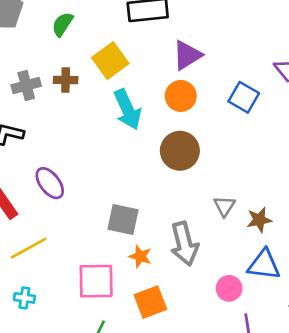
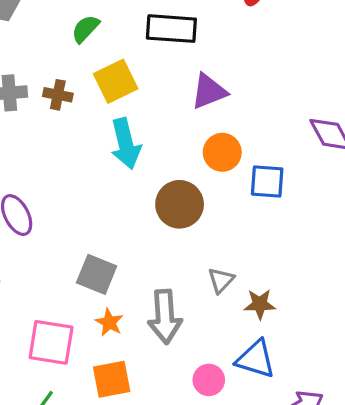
green semicircle: (62, 24) -> (85, 29), moved
orange circle: (181, 96) -> (222, 152), moved
blue square: (244, 97) -> (267, 182), moved, turned -36

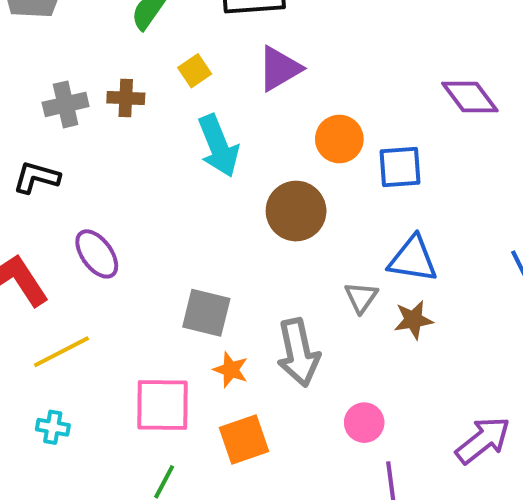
yellow square: (116, 81) -> (195, 71), size x0.6
purple triangle: (209, 91) -> (279, 69), moved
blue triangle: (256, 359) -> (413, 259), moved

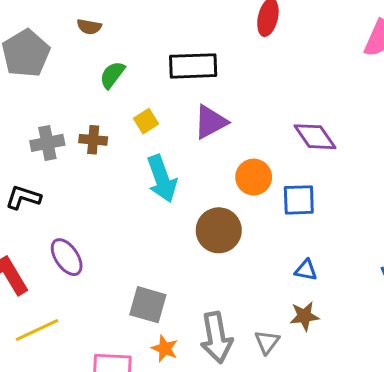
purple diamond: (470, 97) -> (315, 137), moved
blue triangle: (413, 259) -> (306, 270), size x0.6
gray triangle: (361, 297) -> (267, 342), moved

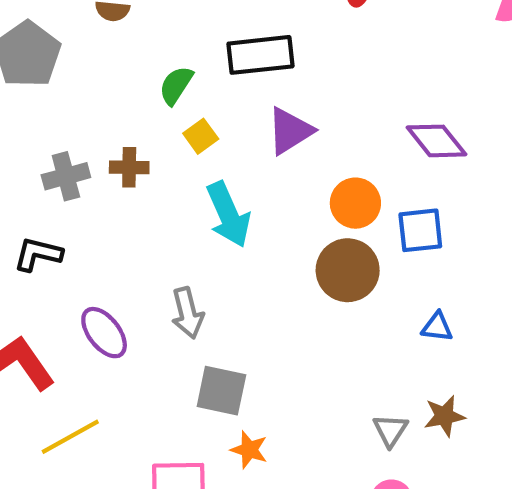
green semicircle: (112, 75) -> (176, 85), moved
brown circle: (219, 230) -> (348, 270), moved
brown star: (304, 316) -> (444, 416), moved
gray arrow: (216, 338) -> (187, 313), moved, size x0.7

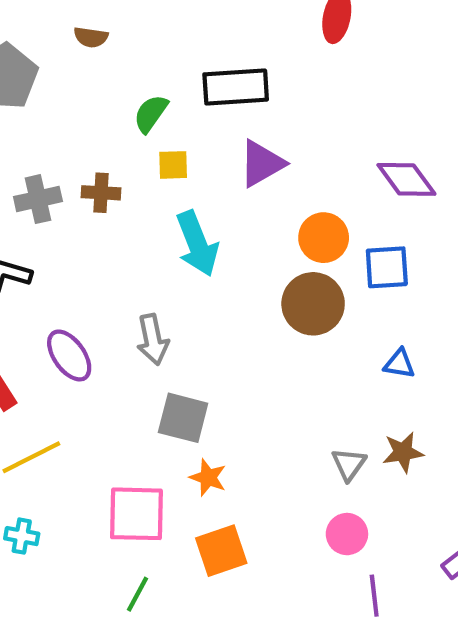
yellow square: (201, 136) -> (173, 165), turned 32

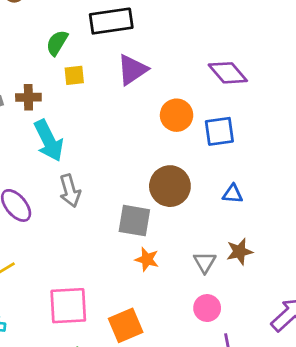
cyan arrow: (197, 244) -> (49, 141), moved
brown circle: (313, 304) -> (170, 186), moved
gray square: (183, 418) -> (134, 221), moved
orange star: (208, 478) -> (147, 259), moved

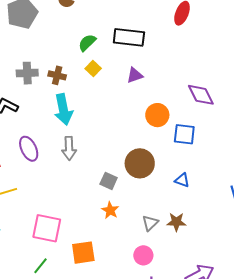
purple triangle: (132, 70) -> (135, 75), size x0.7
yellow square: (74, 75) -> (93, 68), turned 35
gray square: (134, 221) -> (109, 181), size x0.7

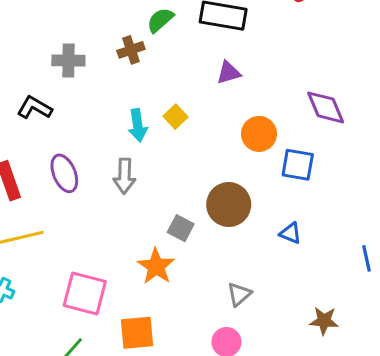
yellow square: (93, 68) -> (176, 117), moved
brown cross: (57, 75) -> (131, 50), moved, turned -36
cyan arrow: (63, 109) -> (138, 125), moved, size x0.7
orange star: (110, 210) -> (156, 266), moved, size x1.4
brown star: (176, 222) -> (324, 321), moved

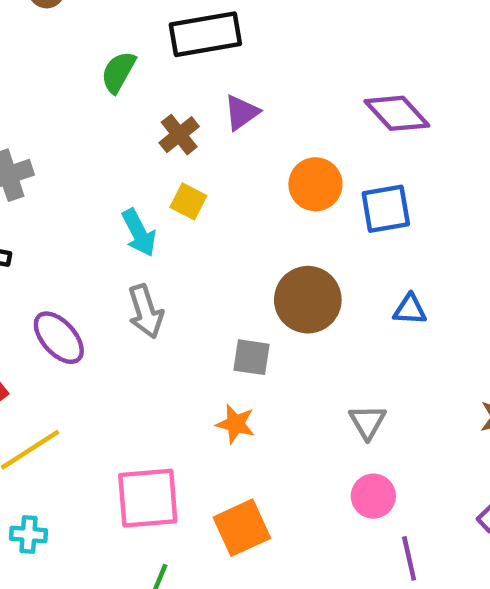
brown cross: (131, 50) -> (179, 135), moved
orange star: (156, 266) -> (235, 424), size x0.7

